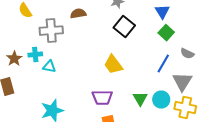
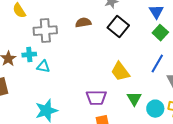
brown semicircle: (78, 14) -> (83, 23), moved
yellow trapezoid: (113, 65) -> (120, 72), moved
cyan circle: (161, 100) -> (155, 109), moved

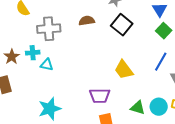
green triangle: (134, 99) -> (138, 108), moved, turned -42

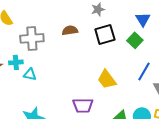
black square: (122, 25) -> (105, 34), turned 35
green square: (164, 31) -> (135, 40), moved

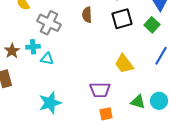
brown semicircle: (70, 30) -> (87, 15), turned -84
gray cross: (32, 38) -> (49, 23), turned 30

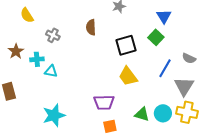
black square: (122, 19) -> (126, 45), moved
gray cross: (49, 23) -> (53, 35), size x0.6
brown star: (12, 51) -> (16, 51), moved

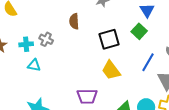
gray cross: (53, 35) -> (46, 39), moved
cyan cross: (37, 59) -> (26, 44), moved

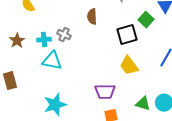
green square: (139, 31) -> (146, 20), moved
cyan triangle: (34, 65) -> (52, 61), size x1.5

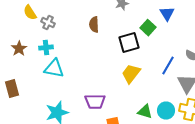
gray cross: (64, 35) -> (48, 23), moved
yellow trapezoid: (129, 66) -> (131, 74), turned 75
purple trapezoid: (105, 92) -> (95, 102), moved

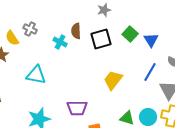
yellow semicircle: (30, 13) -> (12, 38), moved
blue triangle: (167, 14) -> (151, 40), moved
black square: (129, 43) -> (101, 39), moved
cyan cross: (46, 48) -> (60, 42), moved, turned 32

